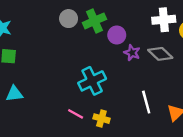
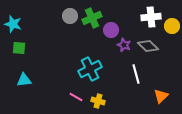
white line: (146, 102) -> (136, 74), moved

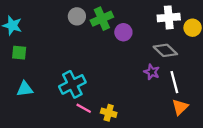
purple star: (124, 45) -> (152, 72), moved
cyan cross: (90, 69) -> (72, 84), moved
white line: (136, 74) -> (174, 82), moved

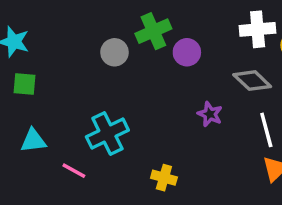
gray circle: (77, 16) -> (114, 52), moved
purple star: (152, 72) -> (210, 114), moved
pink line: (84, 108) -> (74, 171), moved

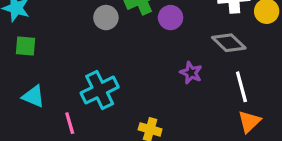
cyan triangle: (33, 141) -> (33, 96), turned 30
pink line: (74, 171) -> (70, 123), turned 45

